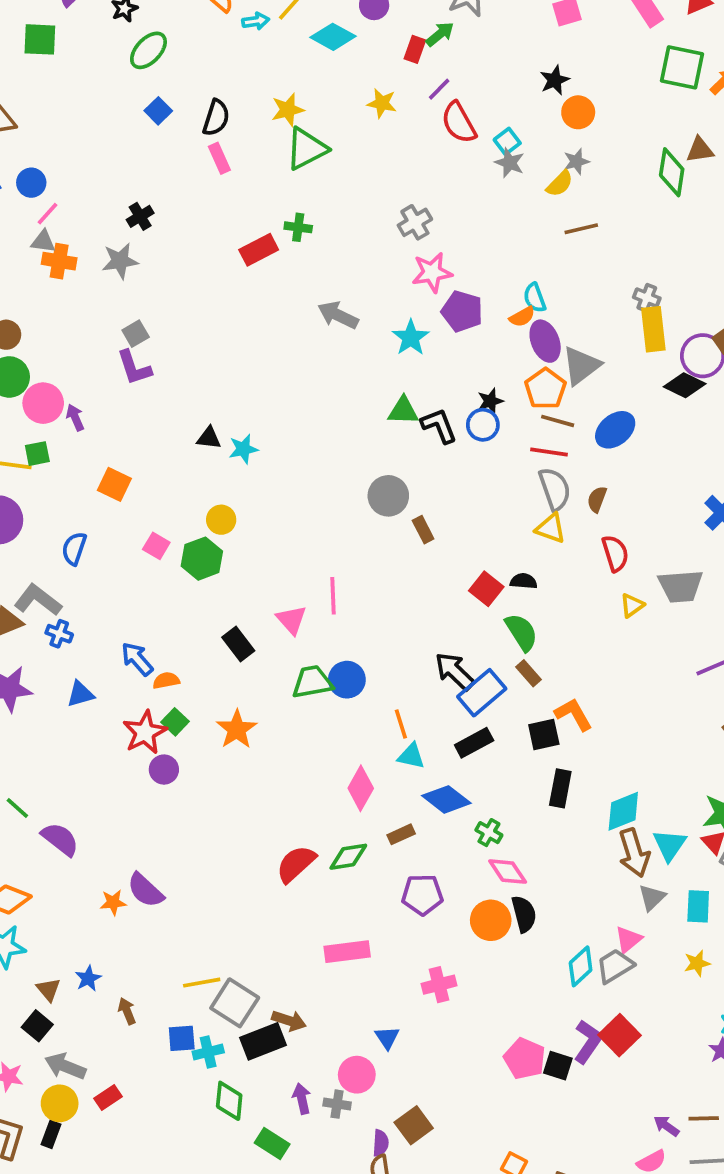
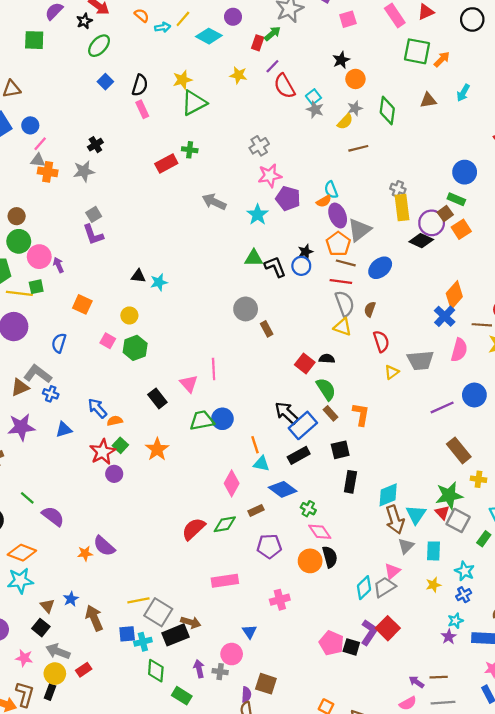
green diamond: (672, 172) -> (387, 111), moved
yellow circle: (221, 520) -> (129, 315), moved
orange L-shape: (574, 714) -> (361, 414), moved, turned 40
brown arrow: (127, 1011) -> (94, 618), size x1.6
brown square: (414, 1125) -> (266, 684), turned -35

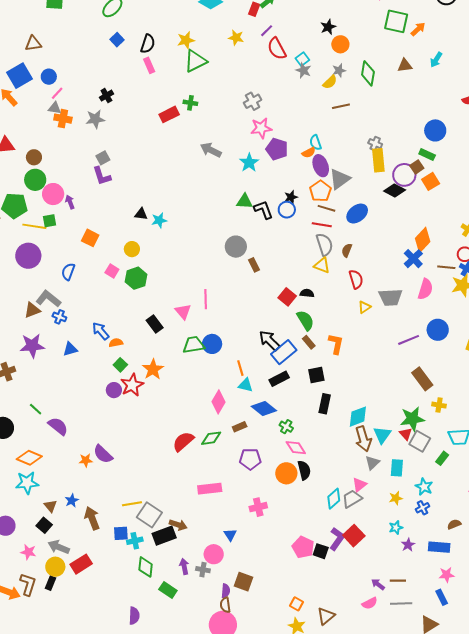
red star: (103, 452) -> (132, 385), moved
cyan star: (455, 621) -> (396, 528), moved
red rectangle: (84, 670) -> (81, 564), size x1.5

